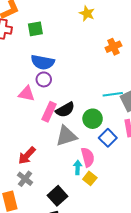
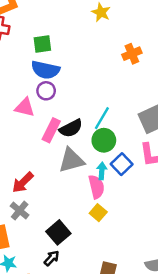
green square: (35, 29) -> (42, 44), moved
cyan line: (113, 94) -> (102, 118), moved, turned -54
cyan arrow: (78, 167) -> (102, 171), moved

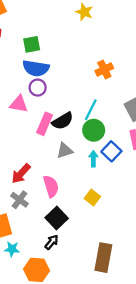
orange cross: (132, 54) -> (104, 69), moved
gray triangle: (71, 160) -> (65, 151), size x0.7
pink semicircle: (96, 187) -> (51, 186), moved

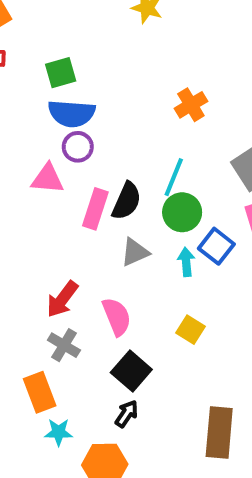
black semicircle: (63, 121) -> (127, 201), turned -30

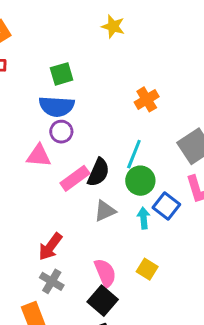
green square: (61, 73) -> (62, 74), moved
pink rectangle: (95, 209) -> (75, 178), turned 36
pink semicircle: (117, 317) -> (105, 273), moved

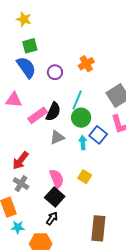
yellow star: (113, 26) -> (24, 19), moved
blue semicircle: (57, 106) -> (26, 67), turned -130
purple circle: (61, 132) -> (55, 72), moved

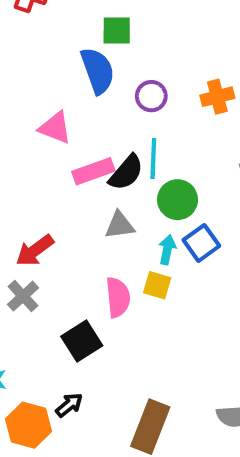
cyan line: (77, 100) -> (153, 158), moved, turned -36
yellow square: (85, 177) -> (157, 285), moved, turned -32
pink semicircle: (57, 179) -> (118, 297), moved
black arrow: (52, 218) -> (69, 405), moved

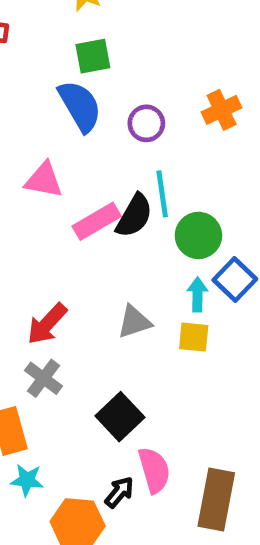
gray triangle: (120, 225) -> (134, 322), moved
pink semicircle: (118, 297) -> (154, 470), moved

